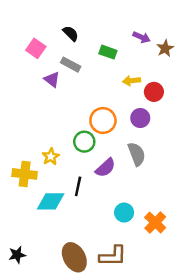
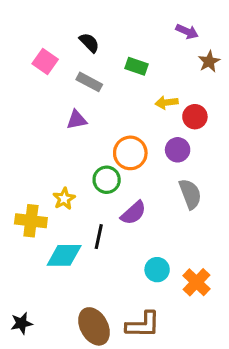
purple arrow: (141, 37) -> (187, 32), moved
purple triangle: (52, 79) -> (77, 120), moved, turned -49
gray semicircle: (137, 154) -> (190, 194), moved

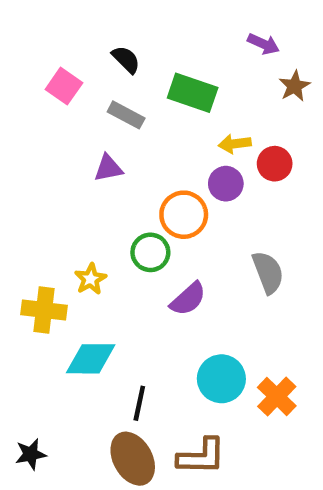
green rectangle: (137, 66) -> (193, 93), size x1.5
purple circle: (178, 150) -> (226, 184), moved
black line: (99, 237) -> (139, 403), moved
cyan circle: (157, 270) -> (221, 379), size x1.4

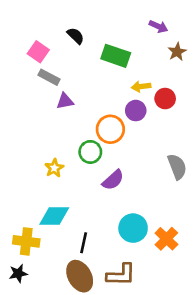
gray rectangle: (126, 115) -> (49, 77), moved
gray semicircle: (268, 272) -> (177, 167), moved
yellow cross: (44, 310) -> (26, 241), moved

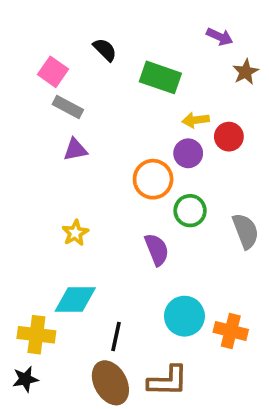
purple triangle: (65, 101) -> (75, 150), moved
green circle: (90, 152) -> (190, 211), moved
purple semicircle: (113, 180) -> (157, 250), turned -70
orange cross: (166, 239) -> (231, 331), turned -30

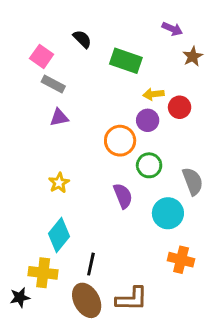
cyan diamond: (75, 300) -> (59, 235), turned -52
cyan circle: (184, 316) -> (168, 213), moved
yellow cross: (36, 335) -> (43, 273), moved

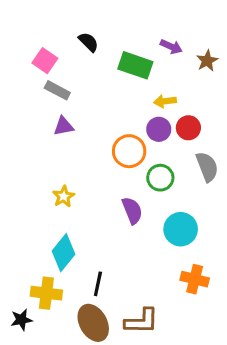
purple arrow: (172, 29) -> (171, 47), moved
red circle: (180, 107) -> (188, 128), moved
gray semicircle: (193, 181) -> (207, 167), moved

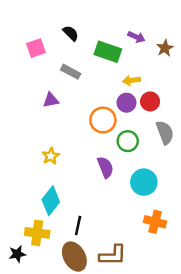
pink square: (45, 61) -> (36, 48), turned 36
gray rectangle: (57, 90) -> (71, 72), moved

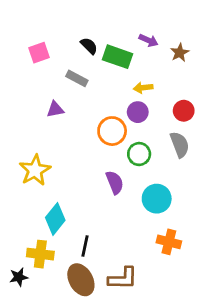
black semicircle: (71, 33) -> (89, 46), moved
red circle: (150, 101) -> (184, 111), moved
yellow star: (51, 156) -> (35, 170), moved, size x1.6

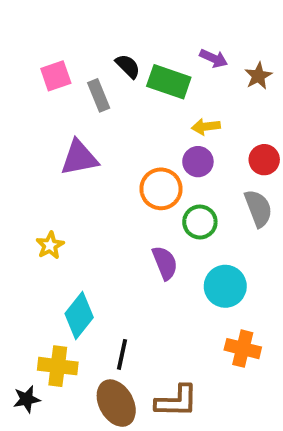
gray rectangle: (77, 78) -> (99, 95), moved, turned 40
purple triangle: (55, 109) -> (79, 158), size x1.5
yellow star: (35, 170) -> (50, 245), size x0.6

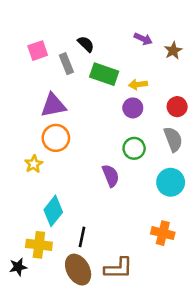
green rectangle: (169, 82) -> (104, 74), moved
orange circle: (161, 189) -> (56, 138), moved
cyan circle: (225, 286) -> (171, 182), moved

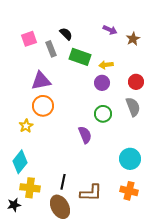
cyan circle: (171, 182) -> (130, 159), moved
cyan diamond: (53, 211) -> (20, 162), moved
orange cross: (163, 233) -> (129, 191), moved
brown L-shape: (118, 268) -> (91, 193), moved

